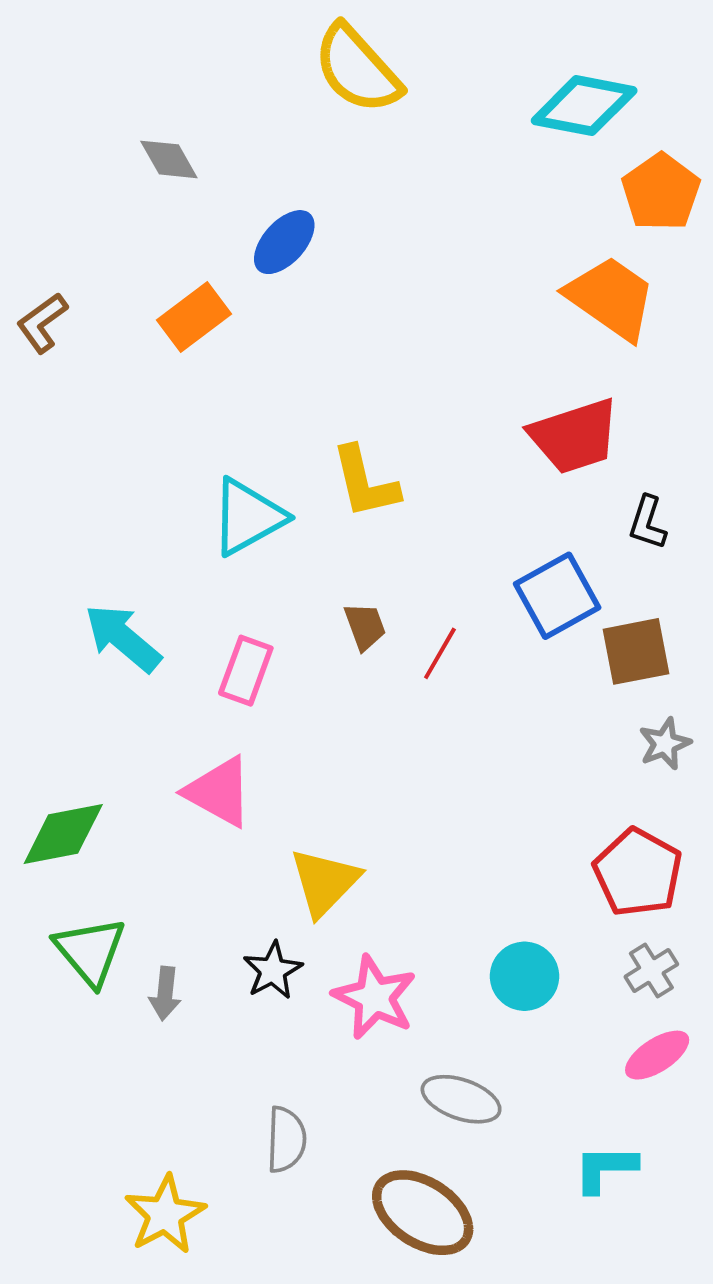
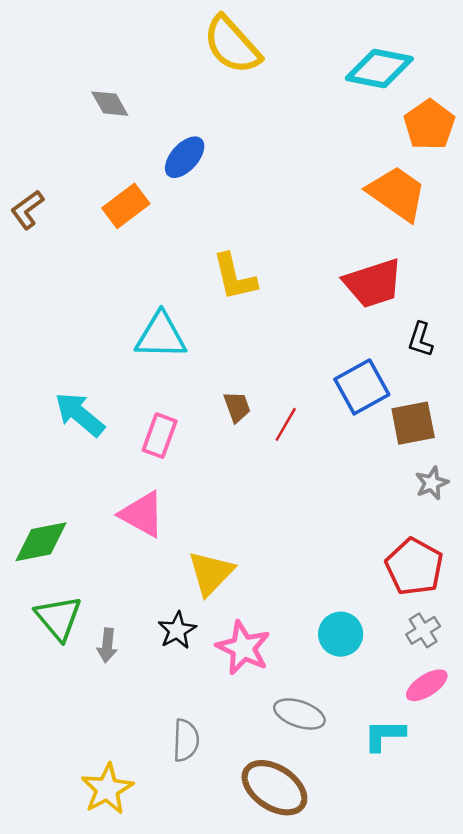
yellow L-shape: (365, 482) -> (235, 277), moved
cyan triangle: (248, 517) -> (161, 336), turned 30
cyan L-shape: (605, 1168) -> (384, 735), moved

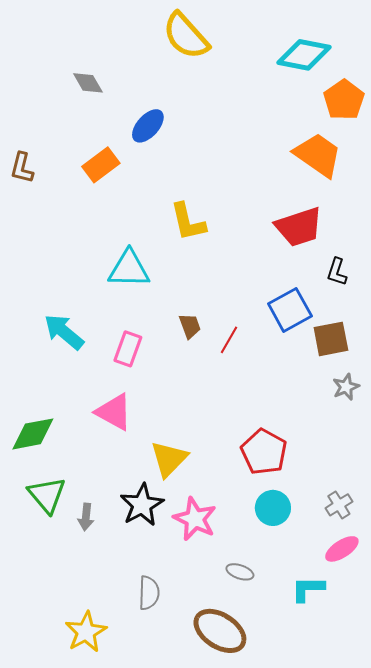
brown L-shape: (27, 210) -> (22, 168), turned -40
red pentagon: (414, 567) -> (264, 452), moved
black star: (177, 630) -> (142, 505), size x1.4
gray ellipse: (299, 714) -> (240, 572), size x0.7

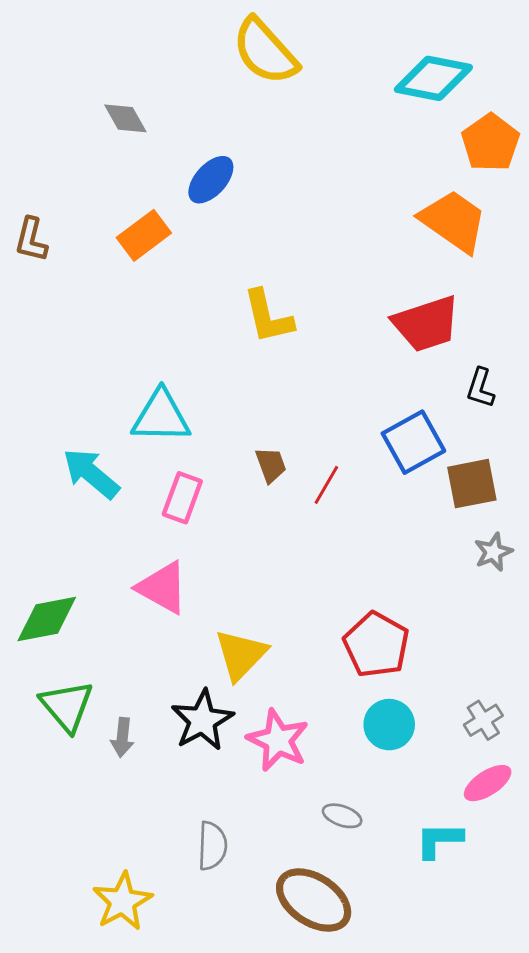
cyan triangle: (129, 269) -> (161, 416), moved

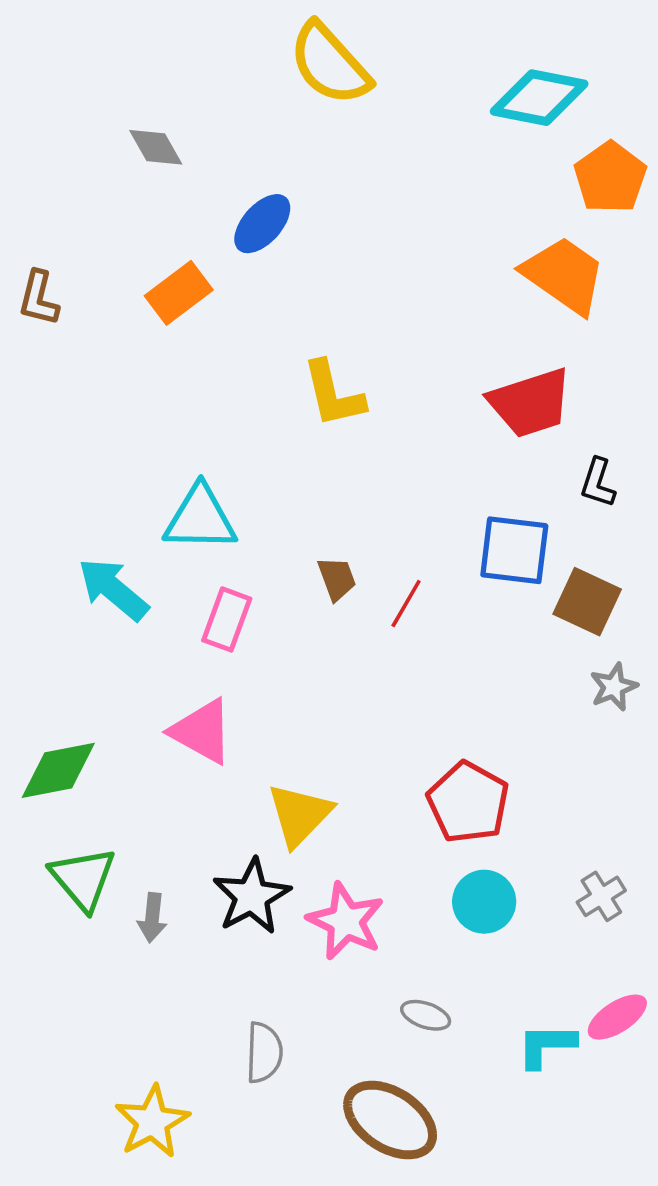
blue square: (413, 442) -> (514, 550), turned 36
brown square: (472, 484) -> (587, 602), turned 36
pink ellipse: (488, 783) -> (617, 1017), moved

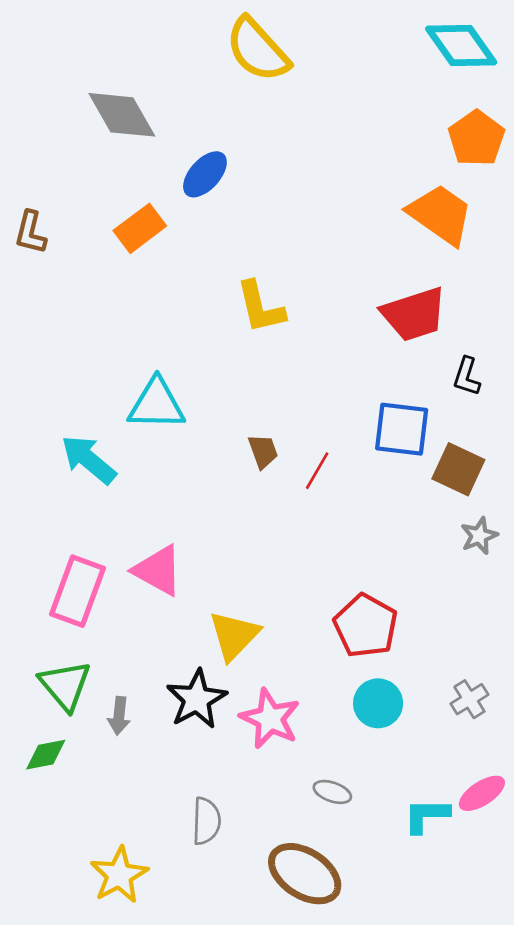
cyan diamond: (539, 98) -> (461, 46), moved, turned 44
gray diamond: (156, 147) -> (122, 115), size x1.6
pink rectangle: (227, 619) -> (78, 591), moved, size x1.4
green diamond: (58, 770) -> (46, 755), moved, size x0.7

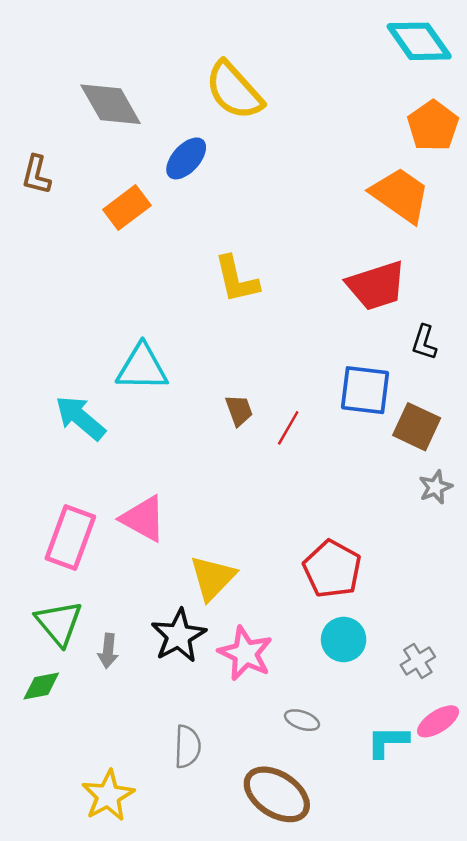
yellow semicircle: (258, 50) -> (234, 90), moved
brown L-shape: (30, 232) -> (36, 175), moved
gray cross: (469, 699) -> (418, 661), moved

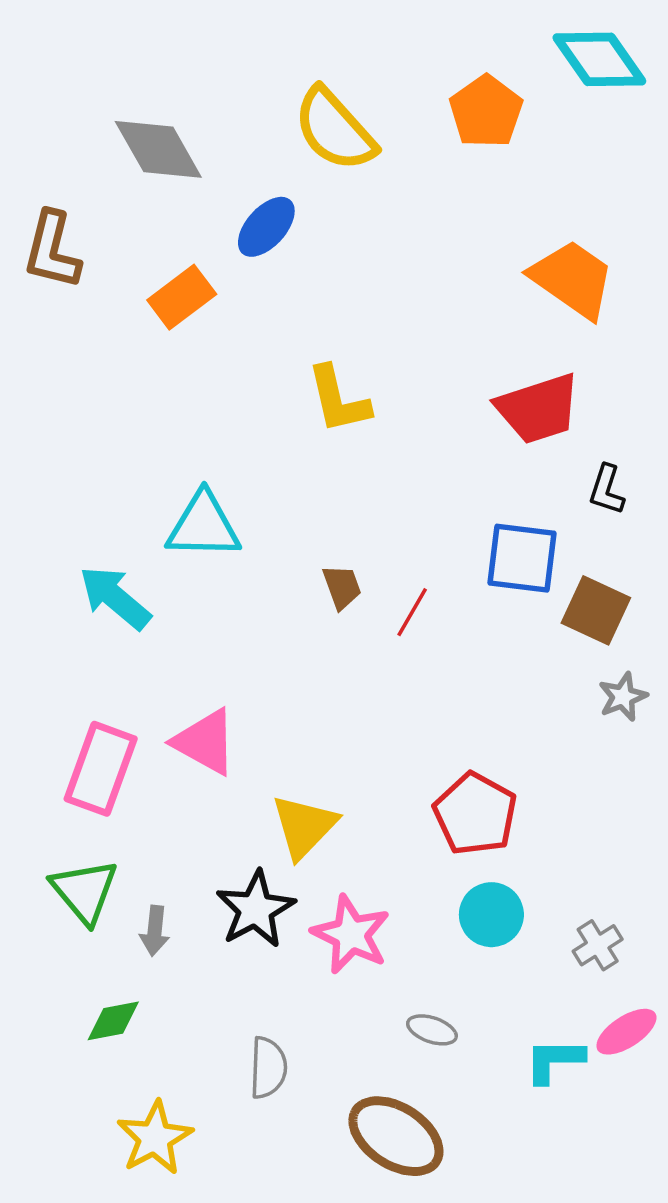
orange pentagon: (433, 126) -> (486, 112), moved
brown L-shape: (36, 175) -> (52, 250), size x1.4
green diamond: (41, 686) -> (113, 1021), moved

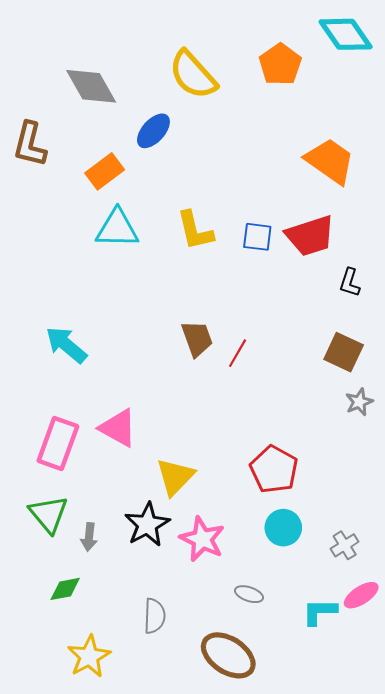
cyan triangle: (203, 526) -> (117, 228), moved
blue square: (522, 558) -> (257, 237), moved, size x0.7
brown trapezoid: (342, 587) -> (197, 339), size x1.4

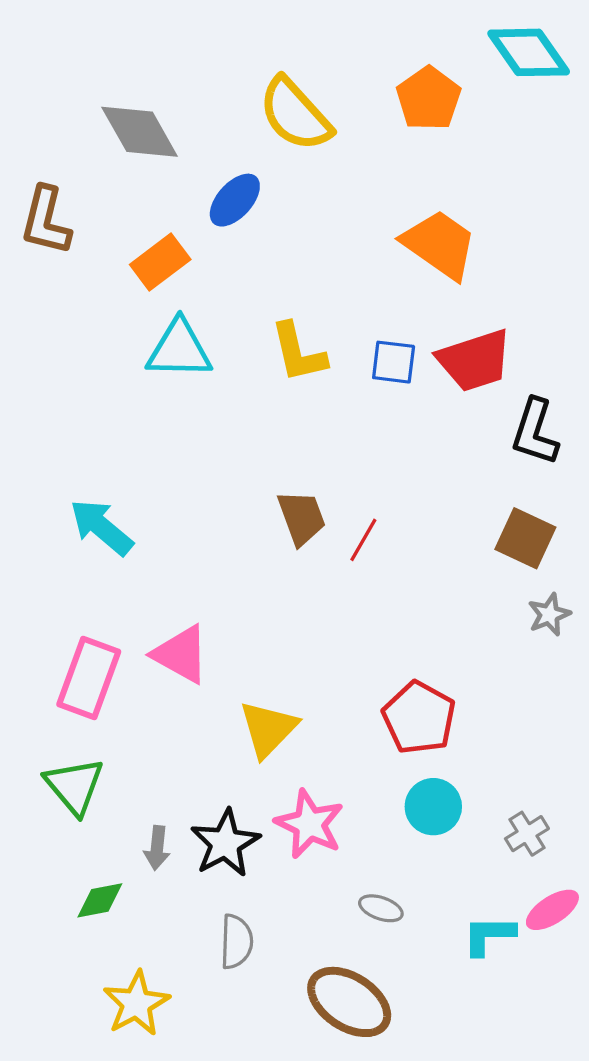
orange trapezoid: (330, 161) -> (440, 245), moved
black L-shape: (350, 283) -> (535, 432), size x1.5
black star: (147, 525) -> (225, 843), moved
gray arrow: (89, 537) -> (157, 848), moved

